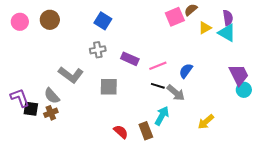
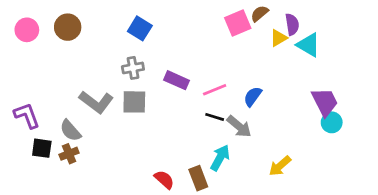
purple semicircle: (228, 18) -> (292, 24), moved
gray square: (109, 87) -> (134, 102), moved
purple L-shape: (20, 98) -> (27, 116), moved

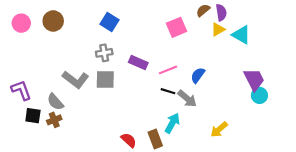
pink square: (238, 23) -> (177, 27), moved
purple semicircle: (292, 24) -> (221, 12), moved

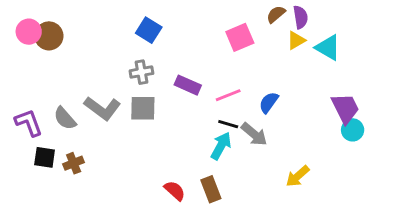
brown circle: (53, 21) -> (49, 36), moved
gray semicircle: (55, 102) -> (65, 118), moved
cyan arrow: (172, 123) -> (221, 146), moved

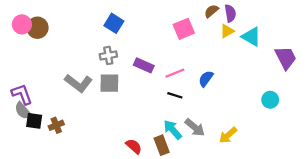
purple trapezoid: (345, 108) -> (286, 58), moved
gray semicircle: (65, 118) -> (23, 111), moved
gray arrow: (254, 134) -> (195, 127), moved
cyan arrow: (221, 146) -> (173, 130), moved, turned -70

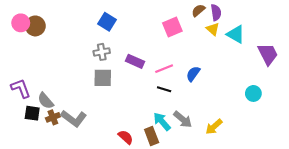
yellow triangle: (227, 31) -> (213, 29), turned -48
gray L-shape: (78, 83) -> (74, 118), moved
gray semicircle: (23, 111) -> (46, 101), moved

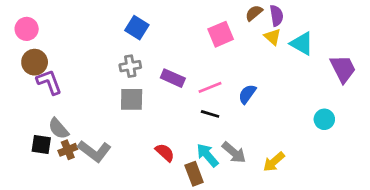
brown circle: (35, 26) -> (35, 62), moved
purple L-shape: (21, 88) -> (49, 82), moved
red semicircle: (126, 137) -> (165, 153), moved

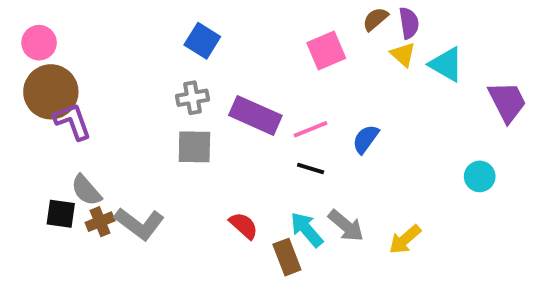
brown circle: (35, 62) -> (51, 92), size x1.4
purple rectangle: (173, 78) -> (255, 115), size x1.4

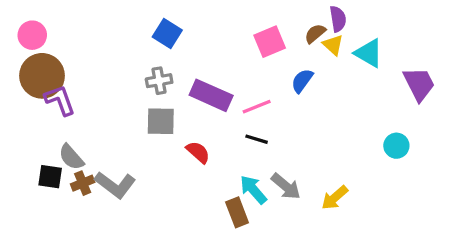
brown semicircle: (375, 19) -> (315, 34), moved
blue semicircle: (366, 139) -> (302, 81), moved
red semicircle: (244, 226) -> (198, 152), moved

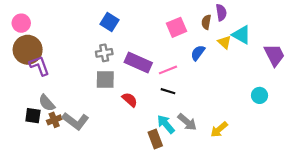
brown semicircle: (315, 34) -> (206, 22), turned -40
yellow triangle: (333, 45) -> (224, 42), moved

